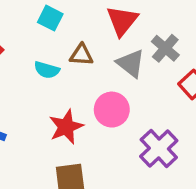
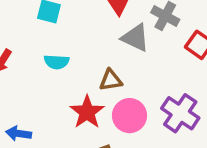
brown triangle: (81, 55) -> (111, 80), moved
pink circle: (112, 110) -> (129, 116), moved

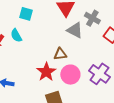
cyan semicircle: (57, 62) -> (16, 35), moved, turned 56

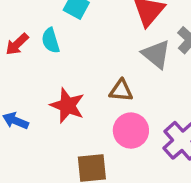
red star: (46, 72) -> (67, 105), moved, turned -30

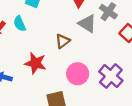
brown triangle: (121, 90) -> (63, 41), moved, turned -35

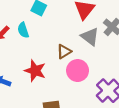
pink circle: (78, 74) -> (78, 71), moved

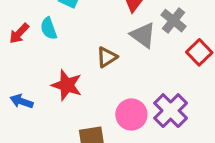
pink circle: (78, 71) -> (131, 115), moved

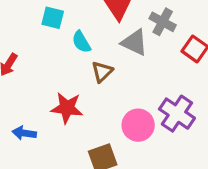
cyan semicircle: (49, 28) -> (81, 42), moved

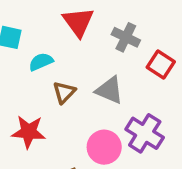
cyan semicircle: (81, 42) -> (41, 62), turned 100
gray triangle: (134, 42) -> (109, 90), moved

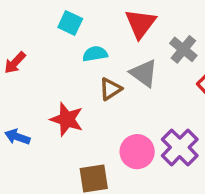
gray triangle: (109, 90) -> (144, 73), moved

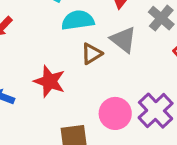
cyan semicircle: (95, 54) -> (78, 20), size x1.4

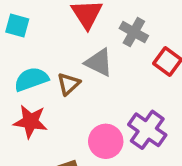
cyan semicircle: (78, 20) -> (31, 79), moved

